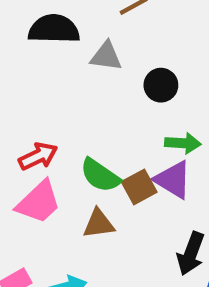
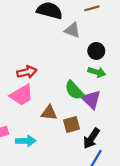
green arrow: (183, 143) -> (97, 72), moved
green semicircle: (100, 175) -> (74, 90), moved
brown square: (139, 187) -> (71, 125), moved

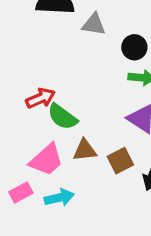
green semicircle: (74, 90) -> (63, 117), moved
pink trapezoid: (22, 95) -> (46, 160), moved

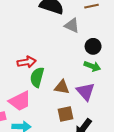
green semicircle: (63, 117) -> (37, 77), turned 54
brown triangle: (85, 150) -> (62, 87), moved

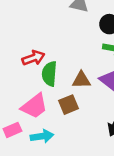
brown square: (65, 114) -> (69, 105), moved

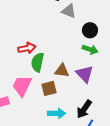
pink trapezoid: (34, 106) -> (22, 86), turned 145
cyan arrow: (42, 136) -> (57, 113), moved

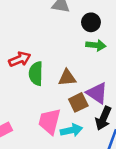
purple triangle: (85, 74) -> (97, 93), moved
pink trapezoid: (22, 86) -> (50, 121), moved
brown square: (49, 88) -> (78, 102), moved

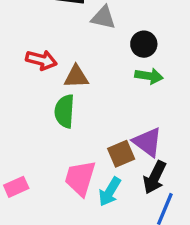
red arrow: (20, 59) -> (41, 60), moved, turned 35
brown triangle: (67, 78) -> (76, 77), moved
cyan arrow: (71, 130) -> (110, 192), turned 130

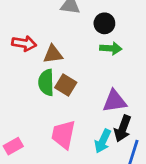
purple triangle: (148, 142) -> (115, 101), turned -40
brown square: (121, 154) -> (66, 85), moved, turned -30
cyan arrow: (110, 192) -> (103, 141), moved

